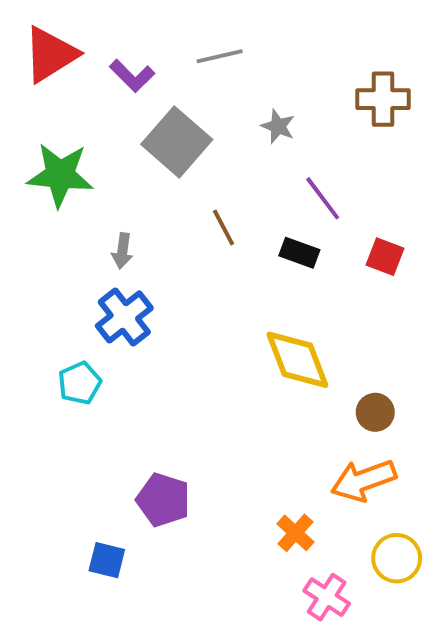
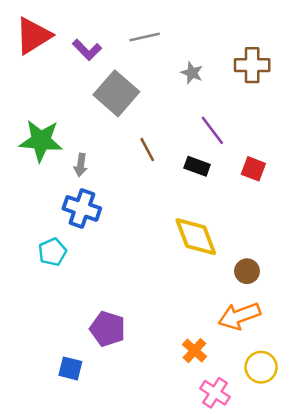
gray star: (278, 126) -> (192, 73), moved
green star: (60, 175) -> (41, 141), moved
blue cross: (124, 317) -> (82, 208), turned -33

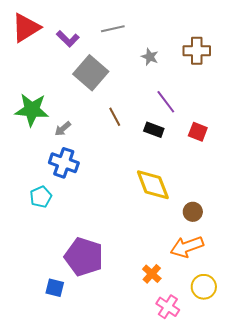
gray arrow: (81, 165) -> (63, 129), turned 42
purple pentagon: (107, 329) -> (84, 257), size x1.4

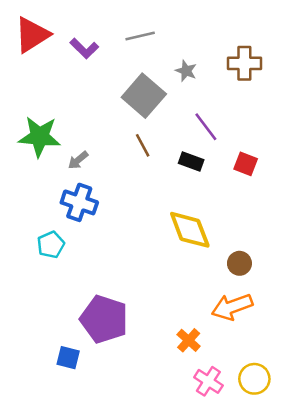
gray square: (91, 73) -> (144, 96), moved
yellow circle: (204, 287) -> (254, 379), moved

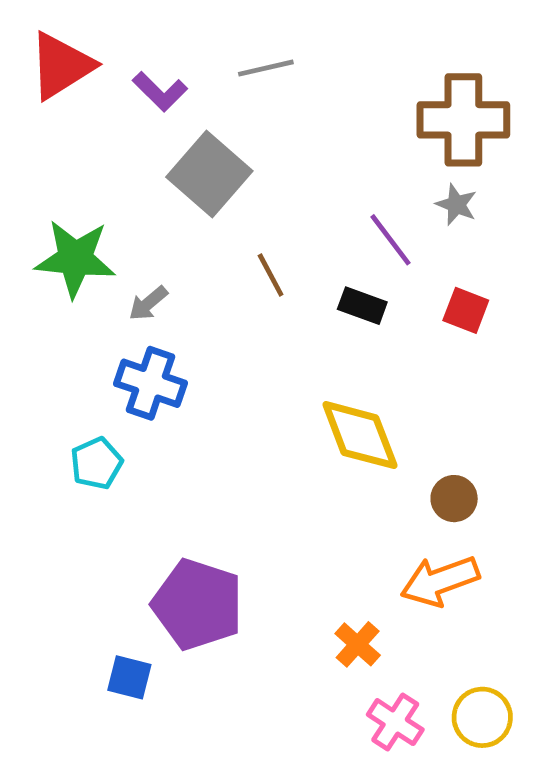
brown cross: (244, 63) -> (463, 120), size x1.4
gray star: (186, 71) -> (456, 205), moved
gray square: (144, 96) -> (209, 174), moved

